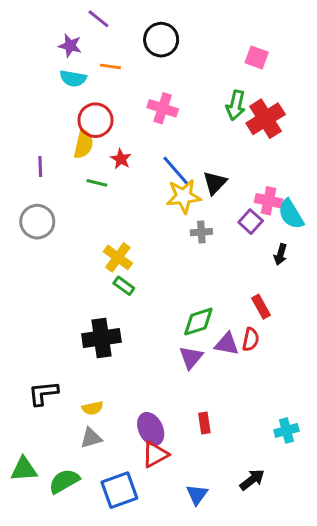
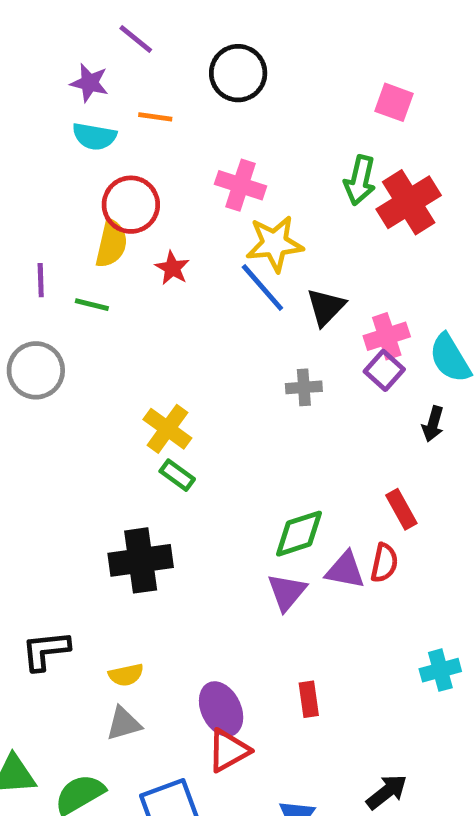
green line: (97, 183) -> (92, 305), moved
yellow star: (183, 196) -> (275, 244), moved
pink cross: (269, 201) -> (387, 336), moved, turned -30
cyan cross: (286, 430) -> (440, 670), moved

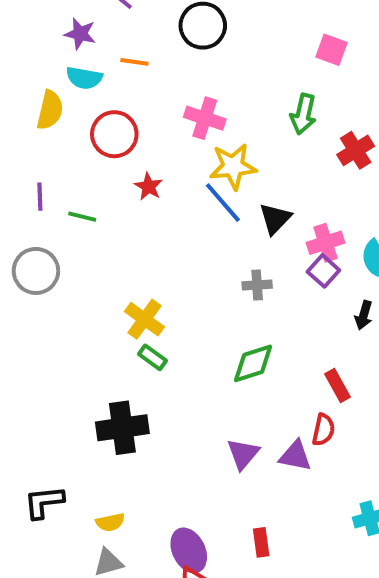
red cross: (409, 202) -> (356, 150), moved, size x0.7
yellow semicircle: (111, 244) -> (50, 110), moved
green diamond: (299, 534) -> (253, 363), moved
purple triangle: (345, 570) -> (295, 456), moved

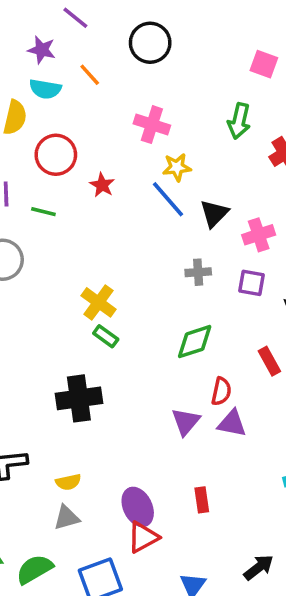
orange line: (134, 62) -> (90, 75), turned 40
red circle: (114, 134) -> (56, 155), moved
yellow star: (233, 166) -> (177, 167), size x0.7
purple square: (323, 271) -> (252, 283), moved, turned -32
red semicircle: (323, 430) -> (221, 391), moved

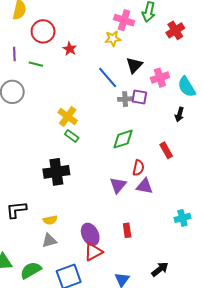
pink cross: (152, 125) -> (124, 20), moved
blue line: (168, 199) -> (108, 78), moved
purple square: (252, 283) -> (139, 97), moved

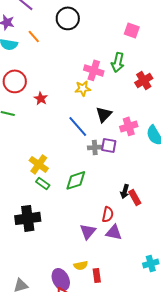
black arrow: (179, 114) -> (125, 191), moved
green diamond: (123, 139) -> (76, 180), moved
yellow semicircle: (50, 220) -> (81, 265), moved

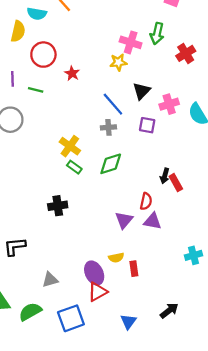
gray cross: (95, 147) -> (108, 127), moved
black cross: (28, 218) -> (58, 206), size x0.7

